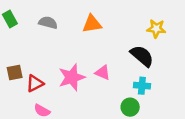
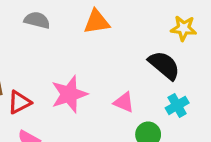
pink triangle: (103, 73) -> (124, 102), moved
cyan cross: (142, 86) -> (177, 105), moved, turned -35

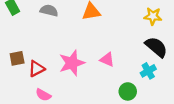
black semicircle: (164, 65) -> (156, 47), moved
pink triangle: (124, 102) -> (107, 60), moved

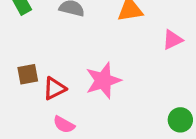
pink triangle: (107, 60) -> (172, 40), moved, turned -49

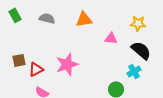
pink triangle: (172, 40) -> (111, 38), turned 32

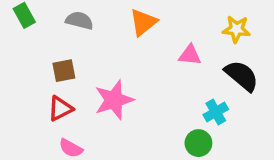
orange triangle: (84, 19) -> (143, 22), turned -30
brown square: (19, 60) -> (64, 71), moved
cyan cross: (134, 71) -> (216, 112), moved

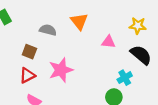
gray semicircle: (79, 21) -> (48, 30), moved
orange triangle: (143, 22) -> (79, 21), turned -30
brown square: (64, 71) -> (29, 52), turned 32

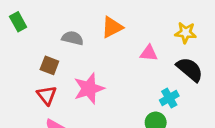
orange triangle: (79, 21) -> (112, 27), turned 42
red triangle: (27, 75) -> (47, 95), turned -42

